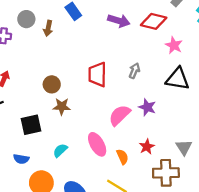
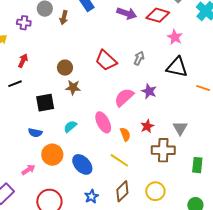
red trapezoid: (97, 75) -> (106, 60), turned -50

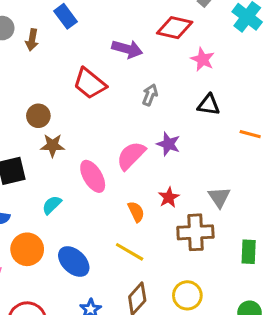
purple arrow: (127, 13) -> (127, 49), moved
red trapezoid: (106, 60) -> (90, 83), moved
black triangle: (177, 67) -> (209, 105), size x0.7
pink ellipse: (103, 122) -> (93, 176), moved

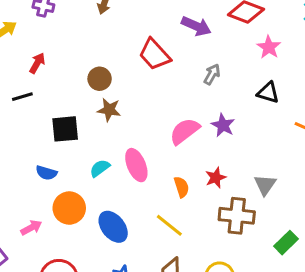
pink ellipse: (93, 176) -> (136, 165), moved
green rectangle: (249, 252) -> (286, 243), turned 35

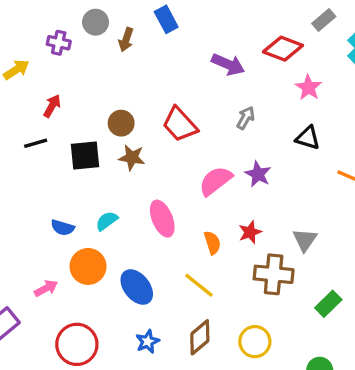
red trapezoid: (155, 54) -> (180, 124), moved
black square: (65, 129) -> (85, 156), moved
cyan semicircle: (100, 168) -> (107, 221), moved

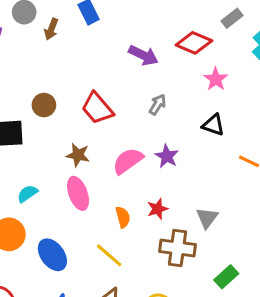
brown star: (132, 158) -> (78, 155), moved

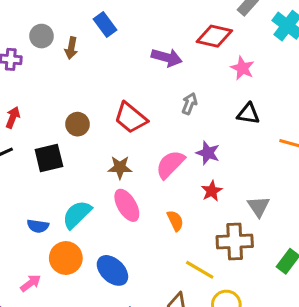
cyan semicircle: (27, 194) -> (77, 214), size x1.5
red star: (158, 209) -> (212, 191), moved
yellow line: (109, 255) -> (200, 270), moved

